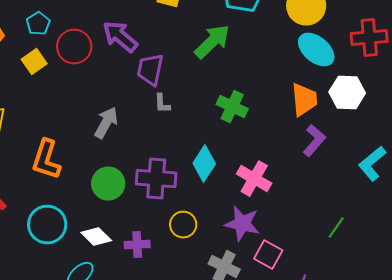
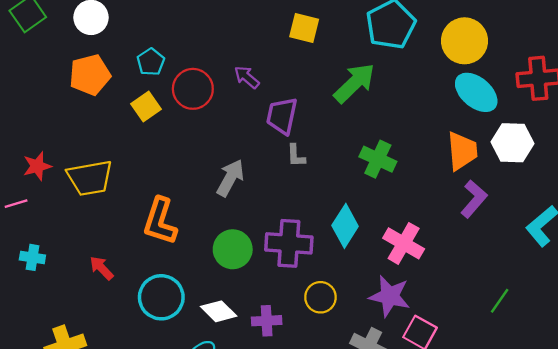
purple arrow: (120, 37) -> (247, 77), size x0.6

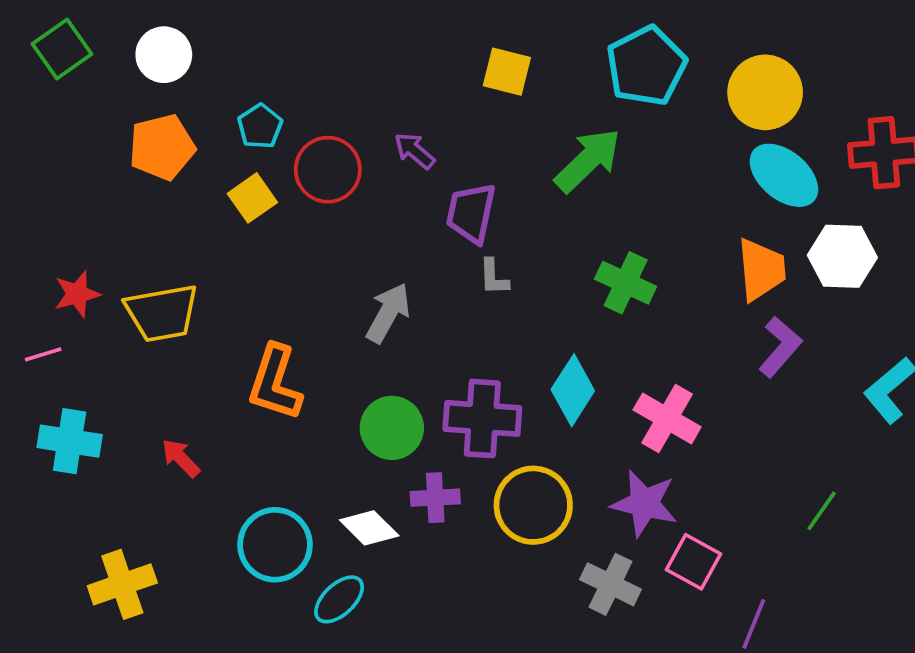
cyan cross: (32, 257) -> (70, 441), size x1.5
cyan circle: (161, 297) -> (275, 545), moved
yellow circle: (320, 297) -> (533, 505), size x1.5
purple cross: (267, 321) -> (435, 498), moved

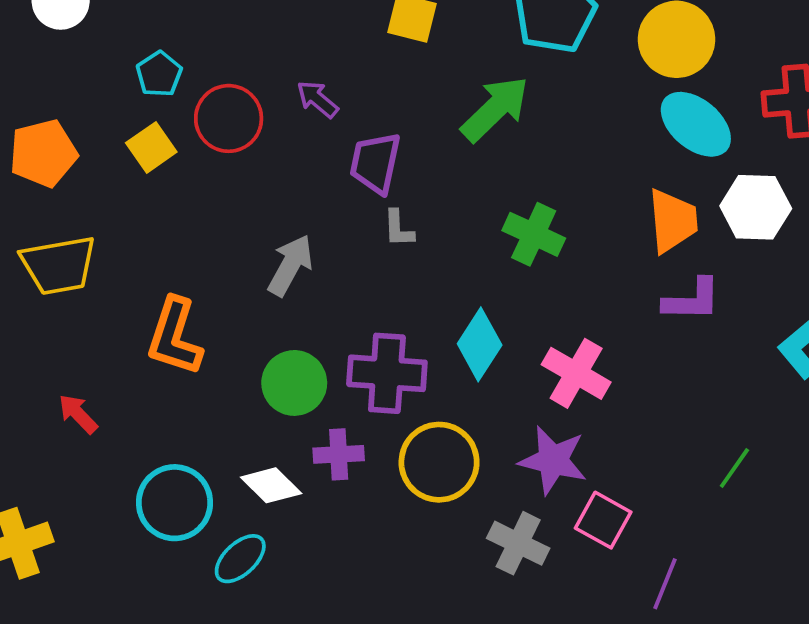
orange pentagon: (162, 147) -> (43, 153), moved
purple L-shape: (780, 347) -> (692, 300), turned 50

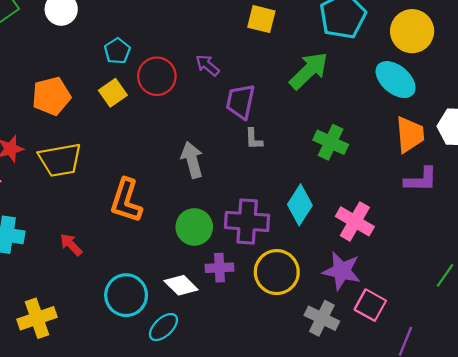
cyan ellipse: (696, 124) -> (396, 80), moved
gray arrow: (290, 265) -> (192, 160), turned -44

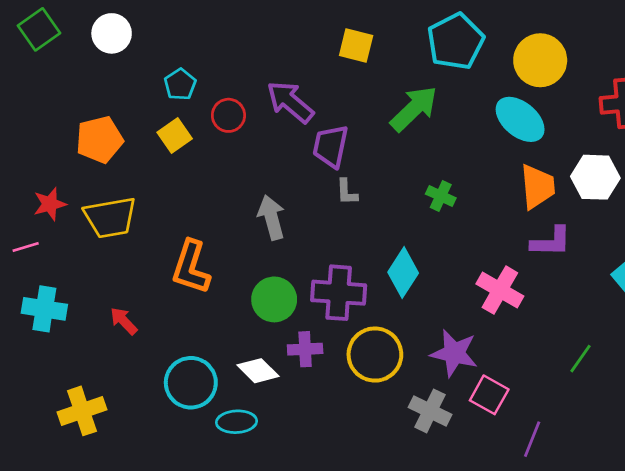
purple arrow: (207, 65) -> (290, 102), size x1.6
red circle: (157, 76) -> (228, 115), size x0.7
green cross: (331, 142) -> (441, 196), size x0.7
pink cross: (355, 221) -> (500, 290), moved
cyan ellipse: (163, 327) -> (237, 422), turned 40

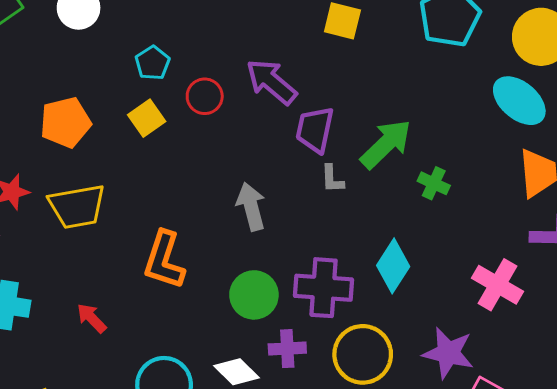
green arrow: (414, 109) -> (386, 144), moved

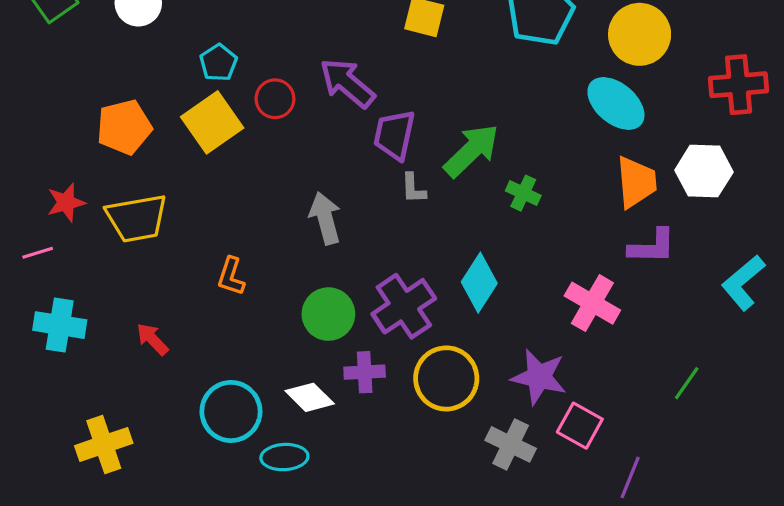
yellow square: (147, 118) -> (212, 122), size x1.5
orange L-shape: (164, 260) -> (231, 276), size x0.6
purple cross: (324, 288) -> (404, 306), turned -38

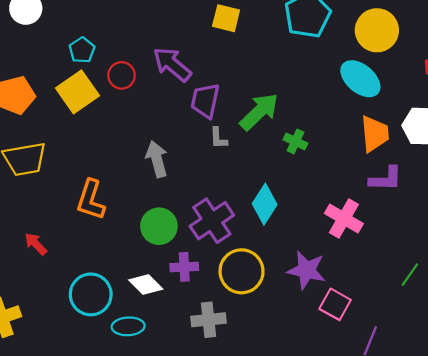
orange L-shape: (231, 276) -> (91, 200), size x1.5
gray cross: (511, 444) -> (208, 320), moved, turned -32

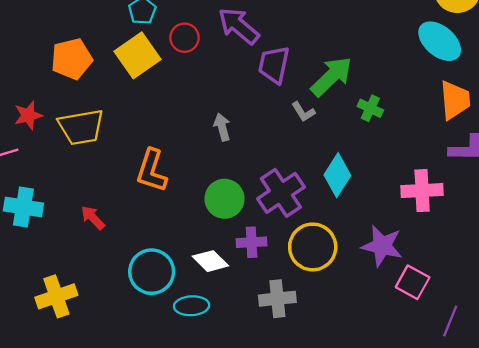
gray L-shape: (218, 138) -> (303, 112), moved, turned -30
gray arrow: (157, 159) -> (222, 127), size x0.7
pink cross: (344, 218) -> (422, 191), turned -33

